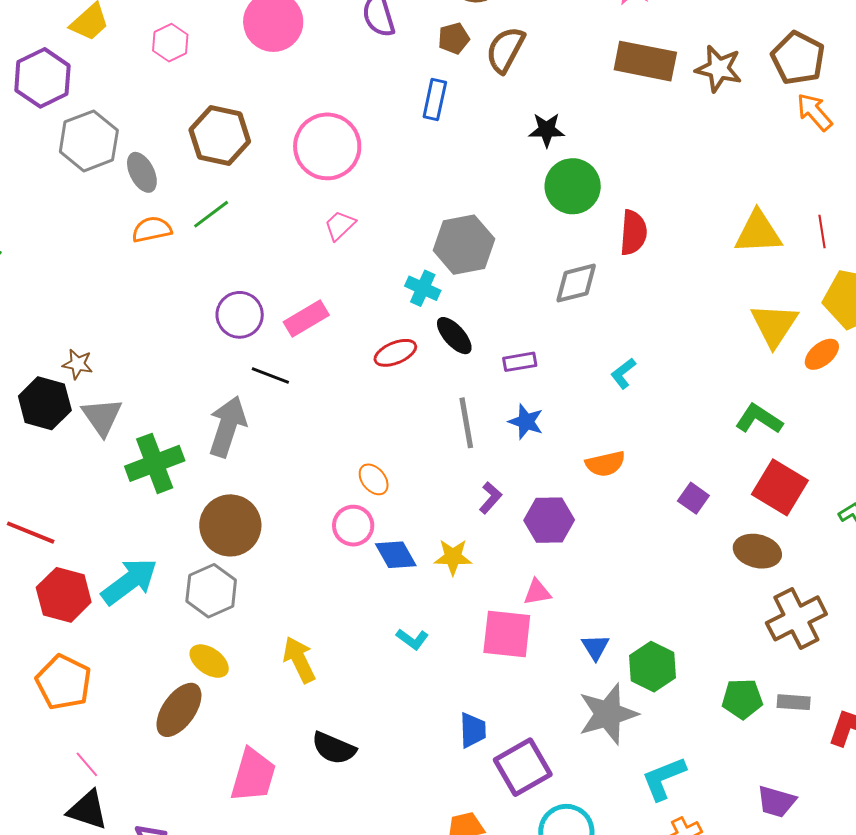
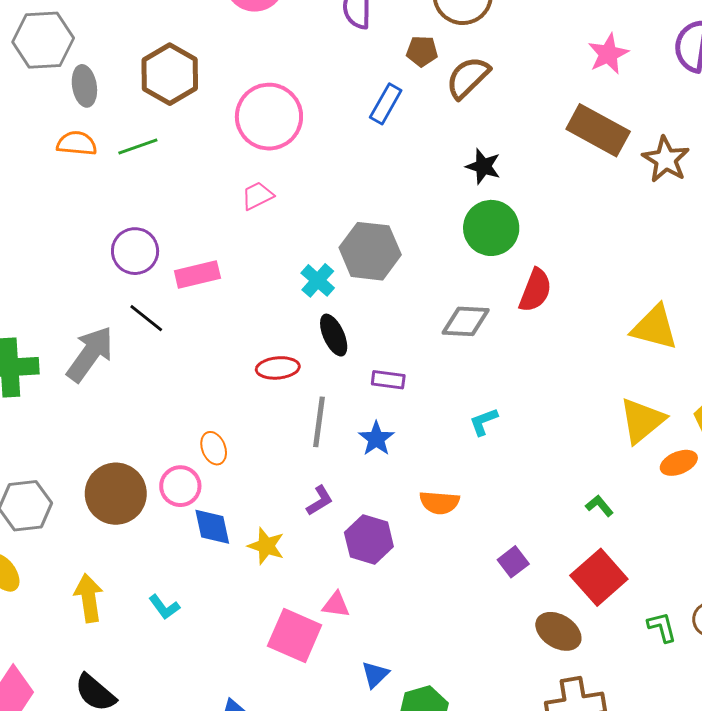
red ellipse: (395, 353) -> (278, 368), moved
green L-shape: (759, 419) -> (599, 506), size x0.6
brown circle: (230, 525) -> (116, 494), moved
cyan L-shape: (412, 639) -> (164, 607), moved

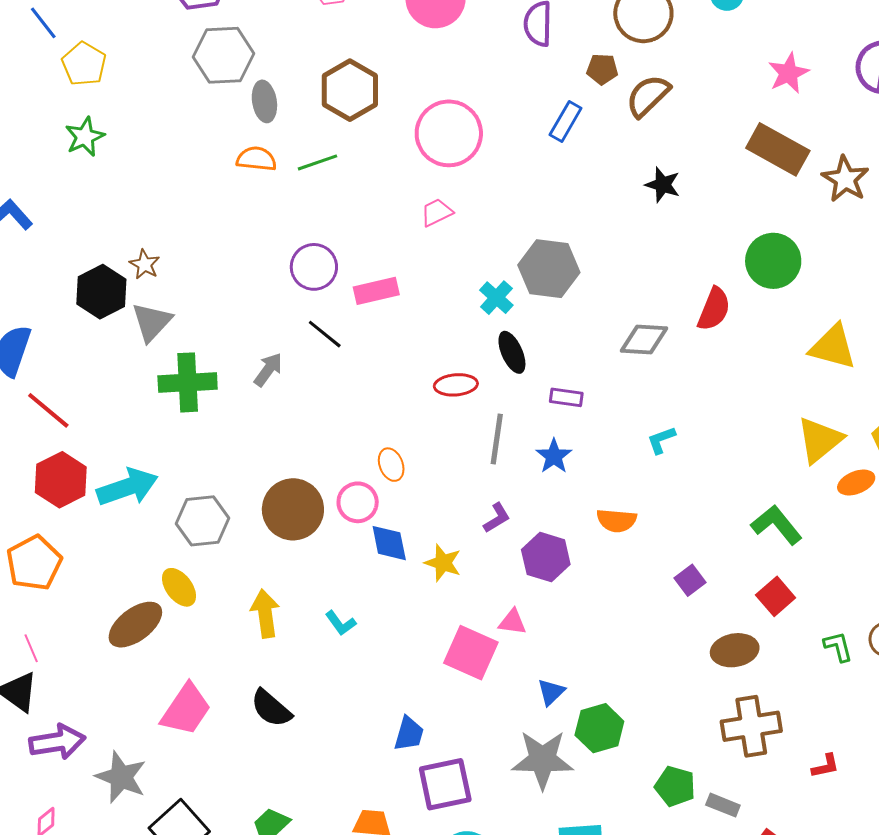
green circle: (491, 228) -> (773, 261), moved
gray arrow: (90, 354) -> (268, 370), size x0.6
green L-shape: (599, 506) -> (777, 525), size x1.8
red square: (599, 577) -> (776, 596), size x0.7
brown ellipse: (558, 631) -> (735, 650), turned -42

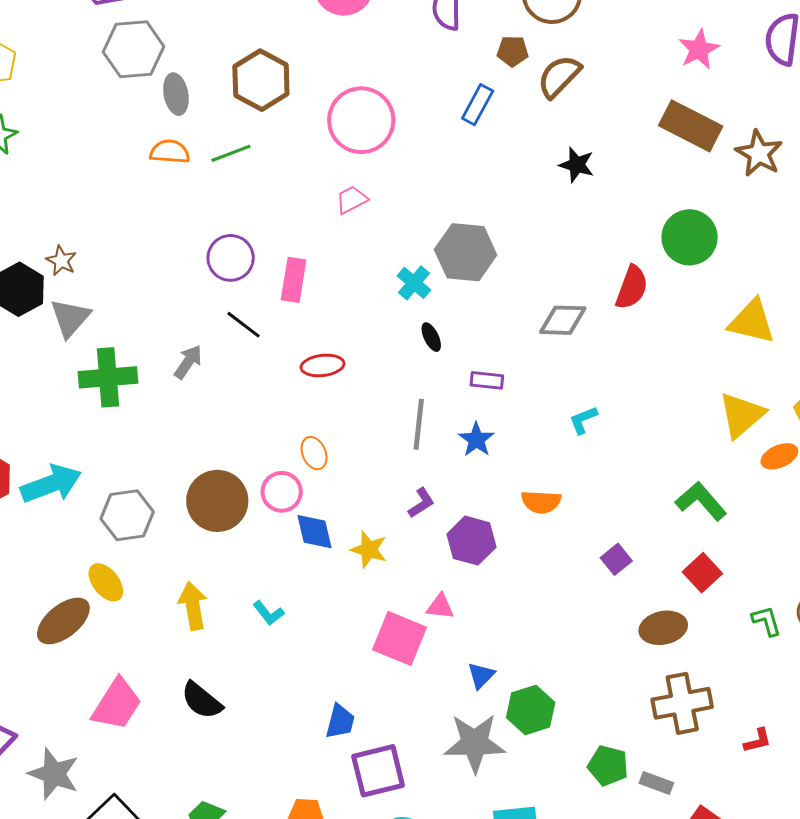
pink rectangle: (376, 291) -> (294, 280), turned -66
black ellipse: (512, 352) -> (431, 337), size x0.7
red ellipse: (456, 385) -> (323, 365), moved

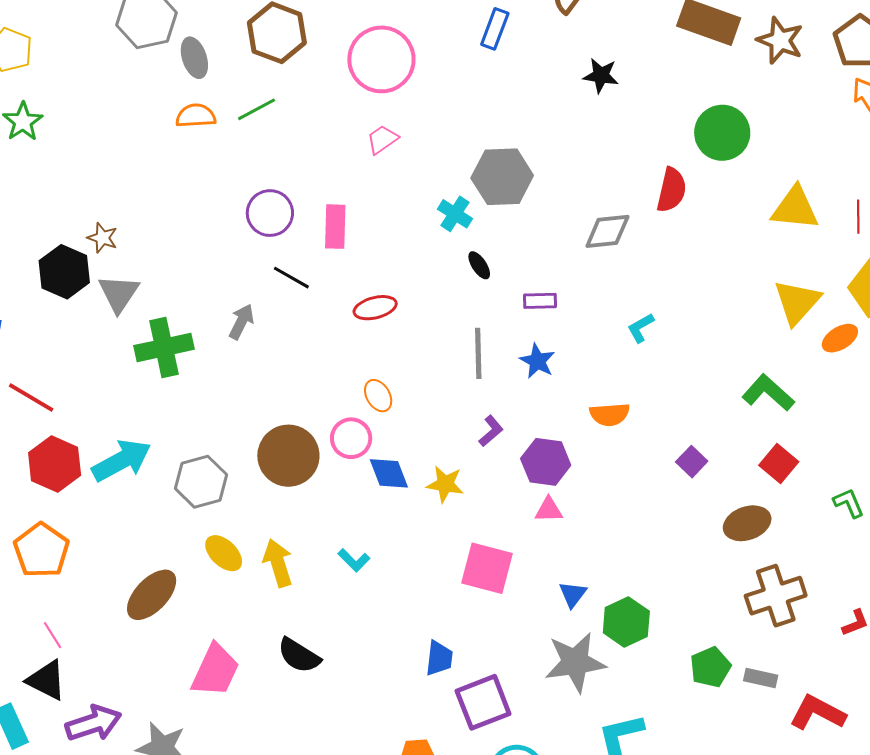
yellow ellipse: (106, 582) -> (224, 553), moved
pink triangle: (440, 607) -> (549, 510), moved
green pentagon: (608, 766) -> (710, 667), turned -30

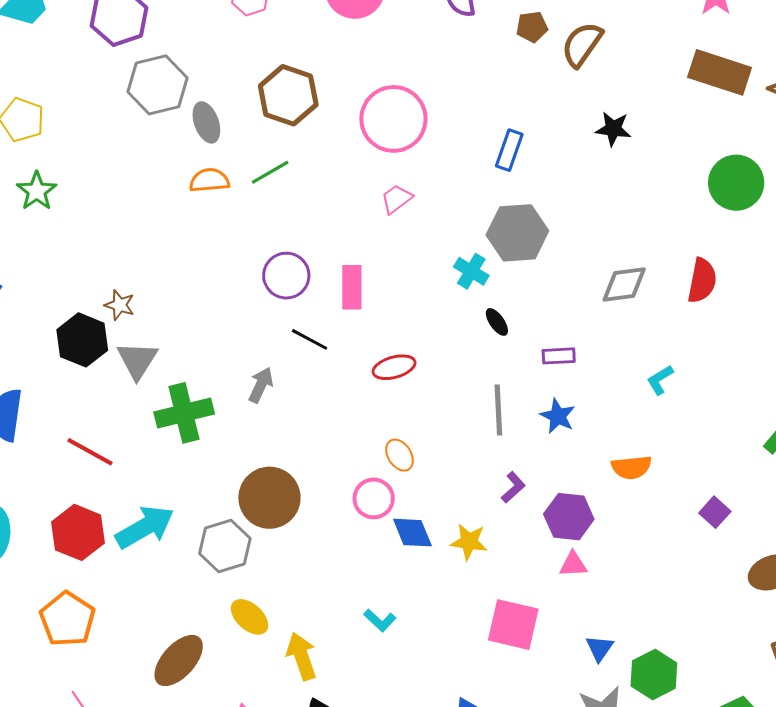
blue rectangle: (495, 29) -> (509, 150), moved
red semicircle: (672, 190) -> (702, 281), moved
red line: (31, 397) -> (90, 452), moved
brown circle: (288, 456) -> (269, 498), moved
yellow arrow: (278, 563) -> (302, 656), moved

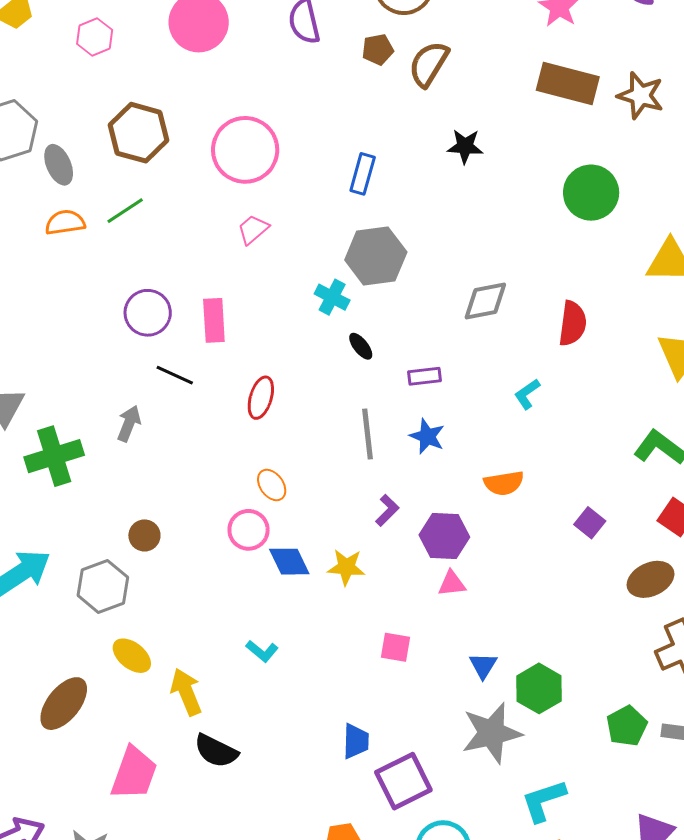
red semicircle: (702, 281) -> (573, 323), moved
red ellipse: (394, 367) -> (261, 398), turned -54
brown circle: (269, 498) -> (144, 535), size x0.5
pink square: (513, 625) -> (396, 647), size x0.6

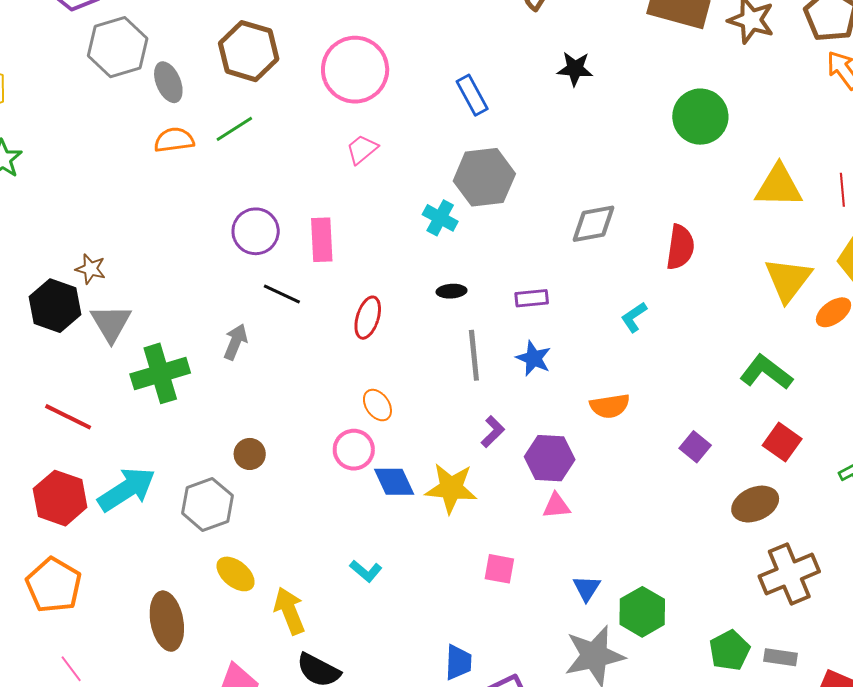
blue rectangle: (363, 174) -> (472, 95), turned -45
black ellipse: (361, 346) -> (452, 291), moved, turned -56
yellow star: (346, 567) -> (451, 488), size x1.4
brown ellipse: (64, 704) -> (167, 621), turned -50

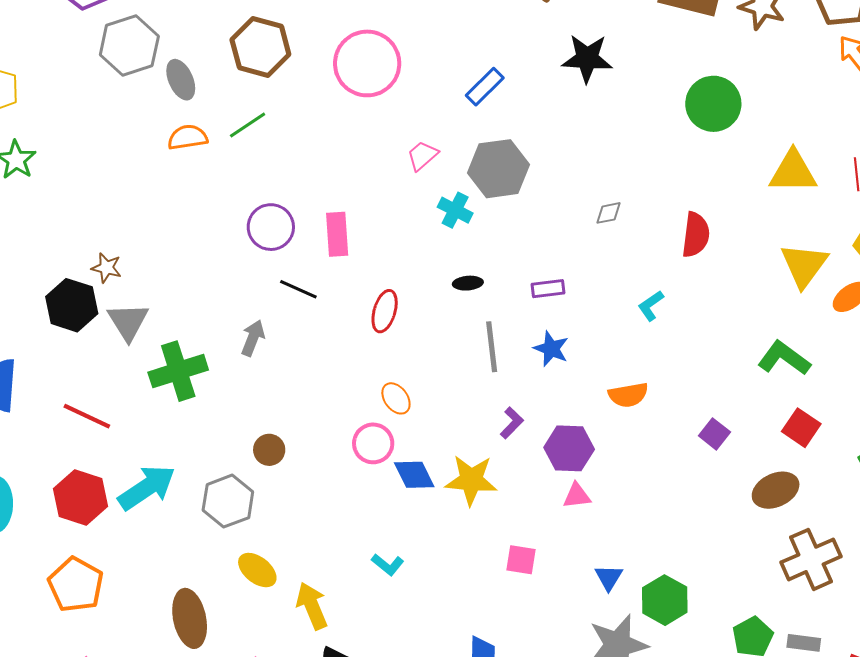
black star: (575, 69) -> (587, 58), size x1.4
blue rectangle: (472, 95) -> (485, 87), turned 75
pink trapezoid: (362, 149) -> (422, 156), moved
gray diamond: (594, 224) -> (609, 213), size x0.6

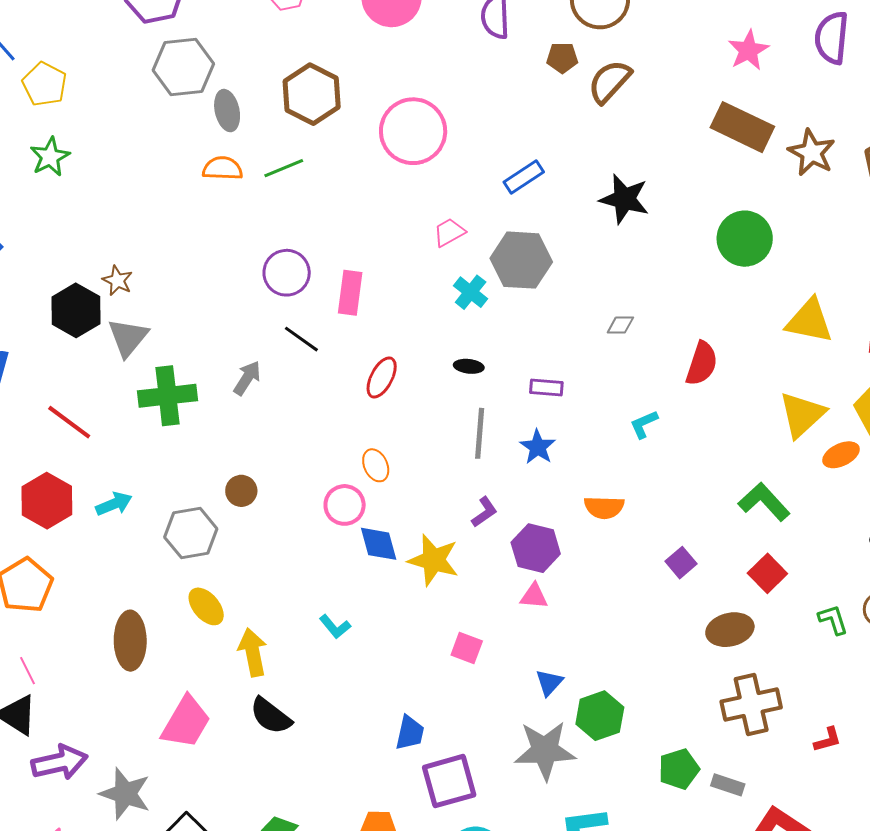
black star: (587, 58) -> (624, 199), moved
cyan arrow: (147, 488) -> (114, 504), size x0.6

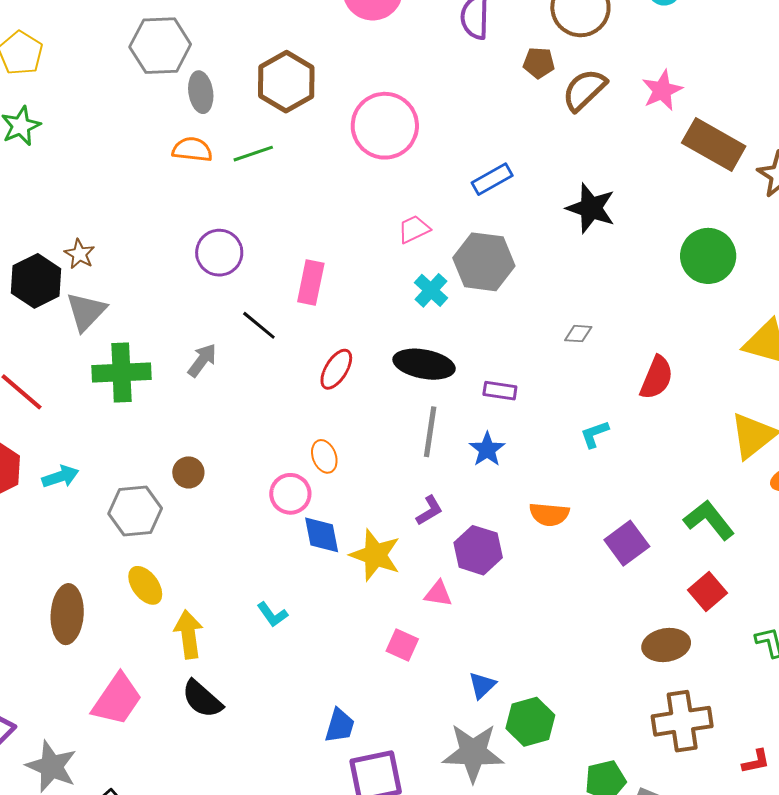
pink star: (748, 50) -> (662, 90), moved
purple circle: (287, 273) -> (219, 253), moved
black ellipse: (469, 366) -> (424, 364), size x2.0
purple square: (681, 563) -> (627, 543), moved, size x1.4
pink triangle: (534, 596) -> (438, 594), moved

